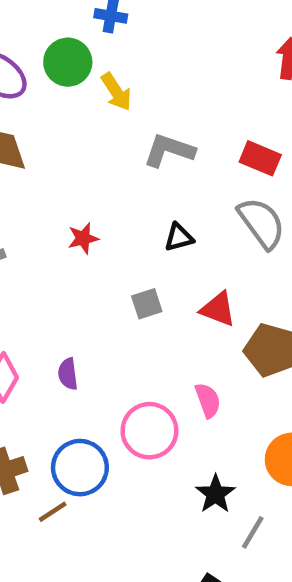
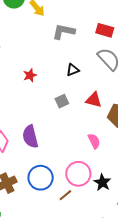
purple semicircle: (68, 374) -> (30, 137), size x1.6
pink circle: (149, 431) -> (78, 174), moved
brown line: (53, 512) -> (65, 195), moved

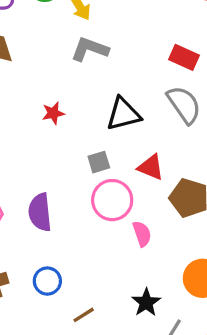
gray L-shape: (64, 32) -> (90, 49), moved
black triangle: (73, 70) -> (123, 114), size x1.6
pink circle: (78, 174) -> (112, 200), moved
blue circle: (41, 178) -> (47, 281), size x0.7

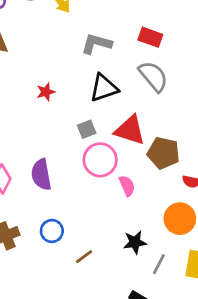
gray L-shape: (90, 49) -> (96, 44), moved
red triangle: (151, 167) -> (130, 130), size x1.4
black star: (146, 302) -> (135, 242), turned 30

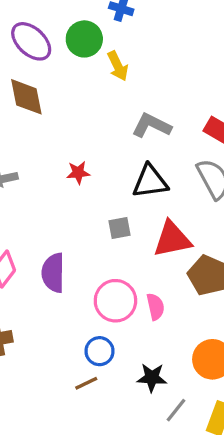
red triangle: (130, 130) -> (172, 239), turned -40
pink circle: (100, 160) -> (115, 301), moved
blue circle: (52, 231) -> (100, 351), moved

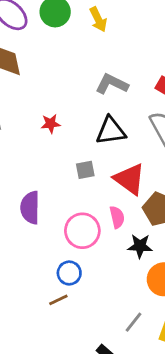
yellow arrow: (118, 66) -> (98, 19), moved
red triangle: (172, 239) -> (130, 179), turned 48
pink semicircle: (155, 307) -> (117, 217), moved
black star: (152, 378) -> (140, 246), moved

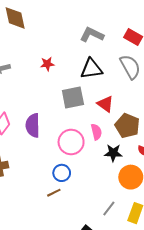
gray square: (85, 170) -> (73, 98), size x1.6
red triangle: (130, 179) -> (105, 104), size x0.7

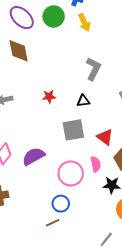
gray L-shape: (92, 35) -> (93, 69), turned 90
black triangle: (91, 69) -> (83, 101), moved, size x0.6
purple semicircle: (33, 125) -> (33, 156), turned 60

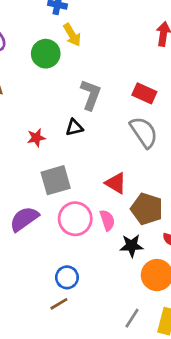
green circle: (54, 16) -> (46, 54), moved
black triangle: (83, 101) -> (74, 127), moved
gray square: (73, 130) -> (56, 180), moved
pink circle: (71, 173) -> (75, 219), moved

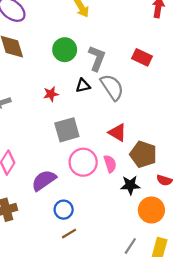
green circle: (46, 54) -> (65, 50), moved
gray semicircle: (144, 132) -> (112, 87), moved
purple semicircle: (24, 219) -> (44, 180), moved
blue circle: (67, 277) -> (64, 210), moved

